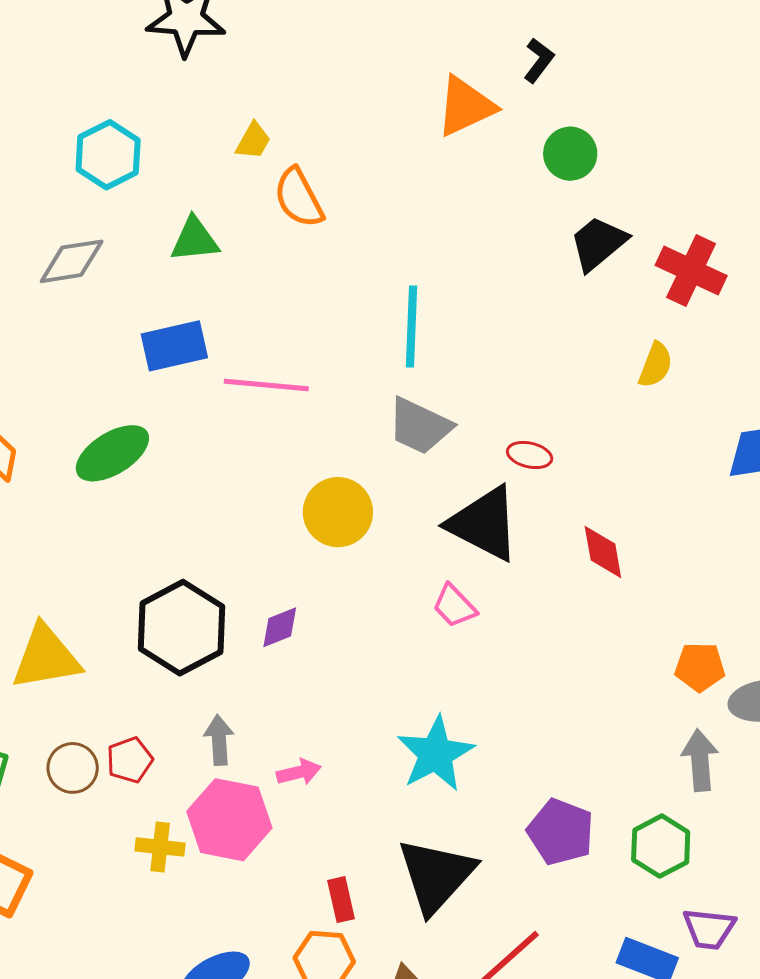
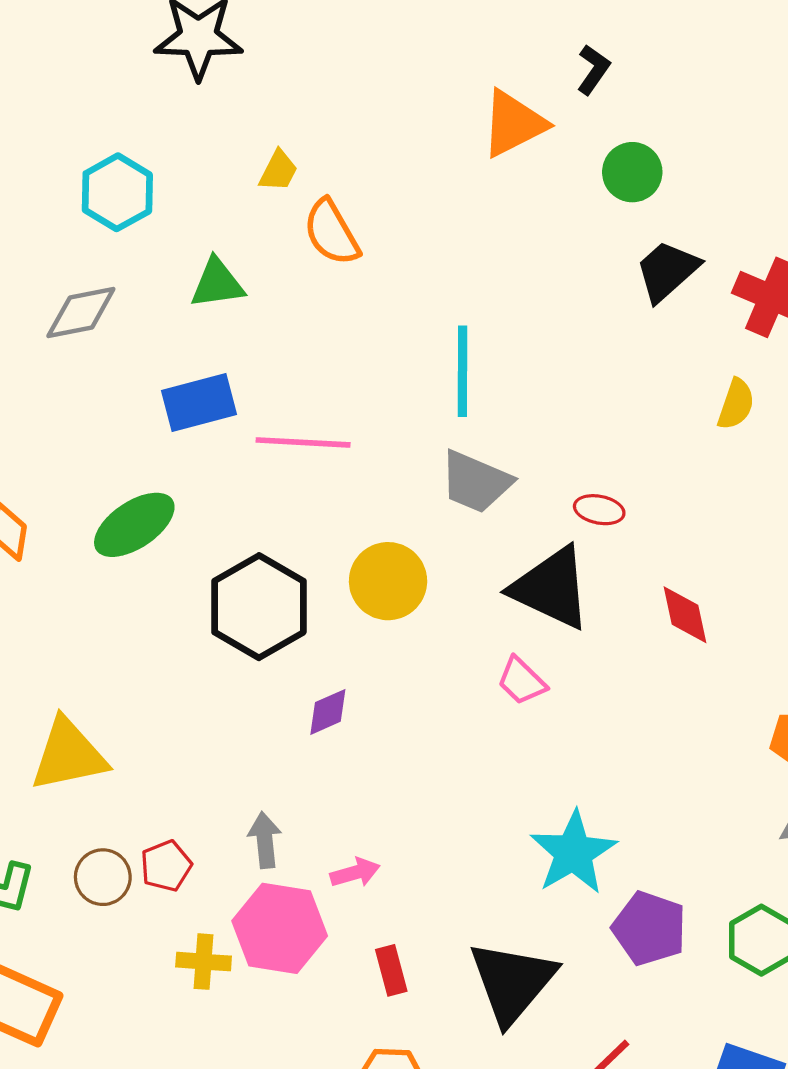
black hexagon: (181, 628) -> (259, 607), moved
cyan star: (436, 754) -> (573, 853), moved
red rectangle: (341, 900) -> (391, 970), moved

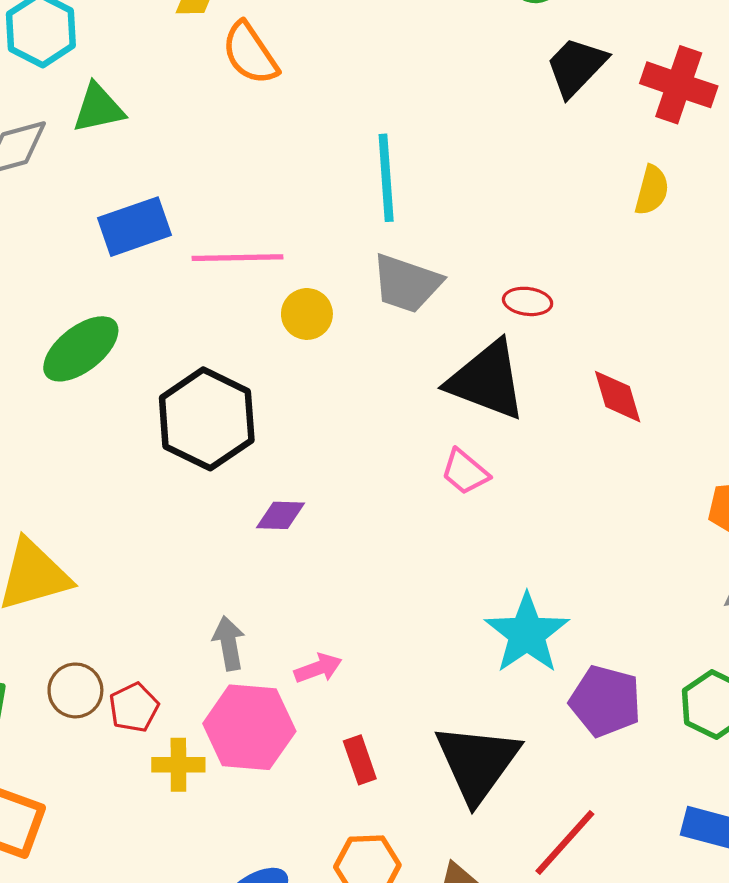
green triangle: (217, 283) -> (98, 108), moved
yellow circle: (388, 581) -> (307, 314), moved, size x0.7
purple diamond: (328, 712) -> (281, 515), turned 30
red pentagon: (166, 866) -> (134, 707), moved

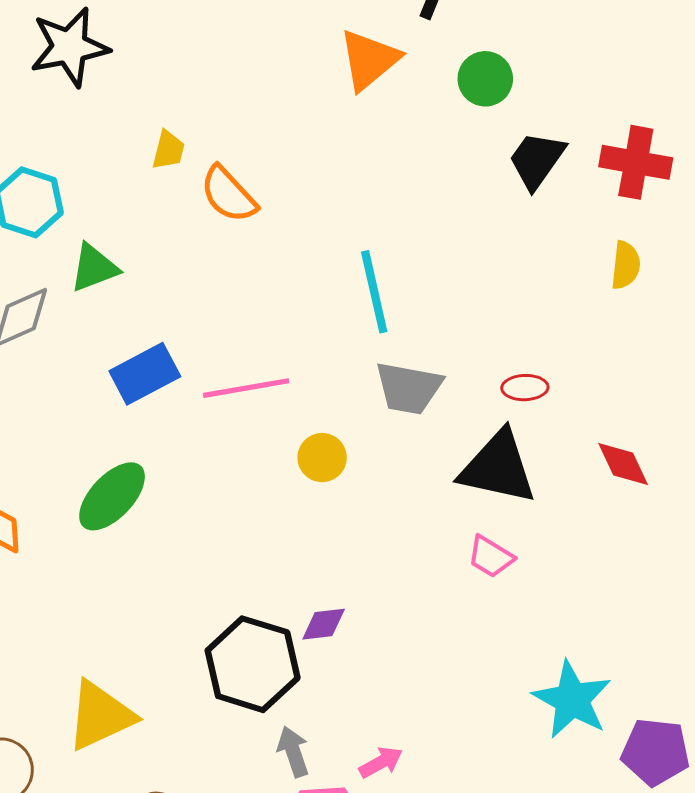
yellow circle: (307, 314) -> (322, 458), moved
black hexagon: (207, 419) -> (253, 664), moved

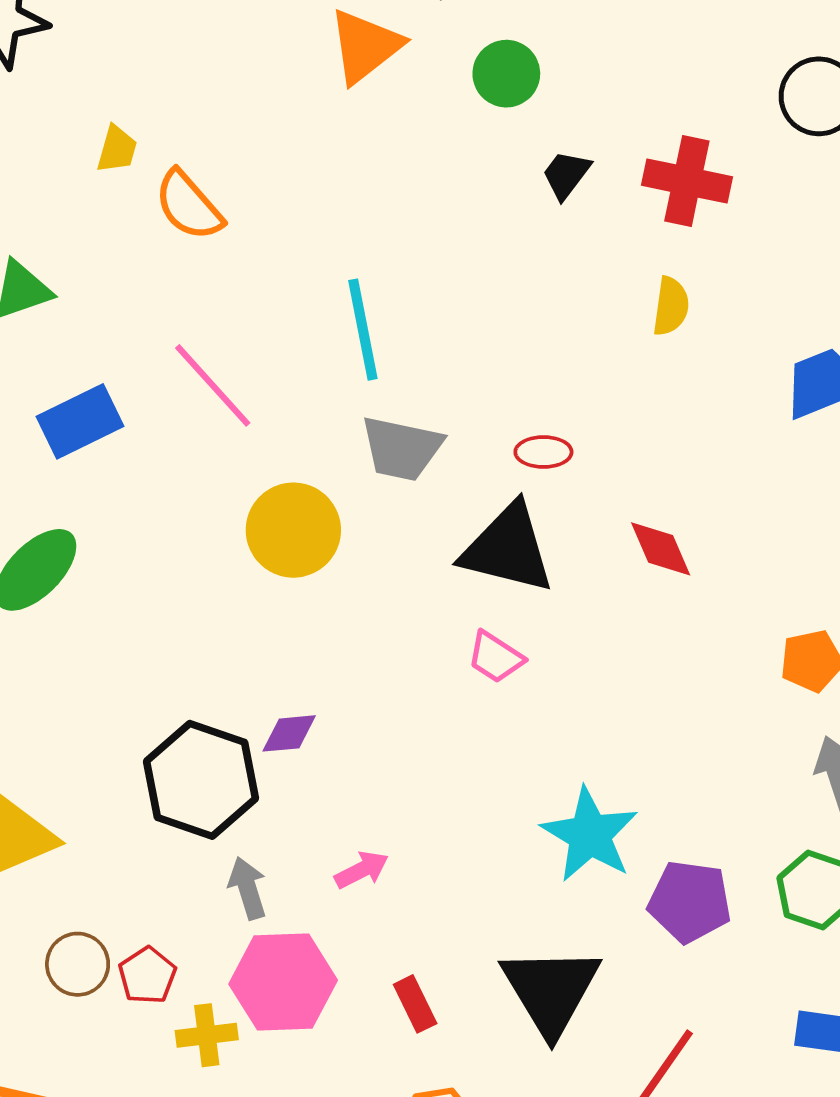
black trapezoid: (537, 160) -> (566, 175), size x0.7
pink line: (246, 388) -> (213, 385), moved, turned 56
yellow circle: (322, 458) -> (293, 530), size x1.6
pink arrow: (381, 762) -> (362, 870), moved

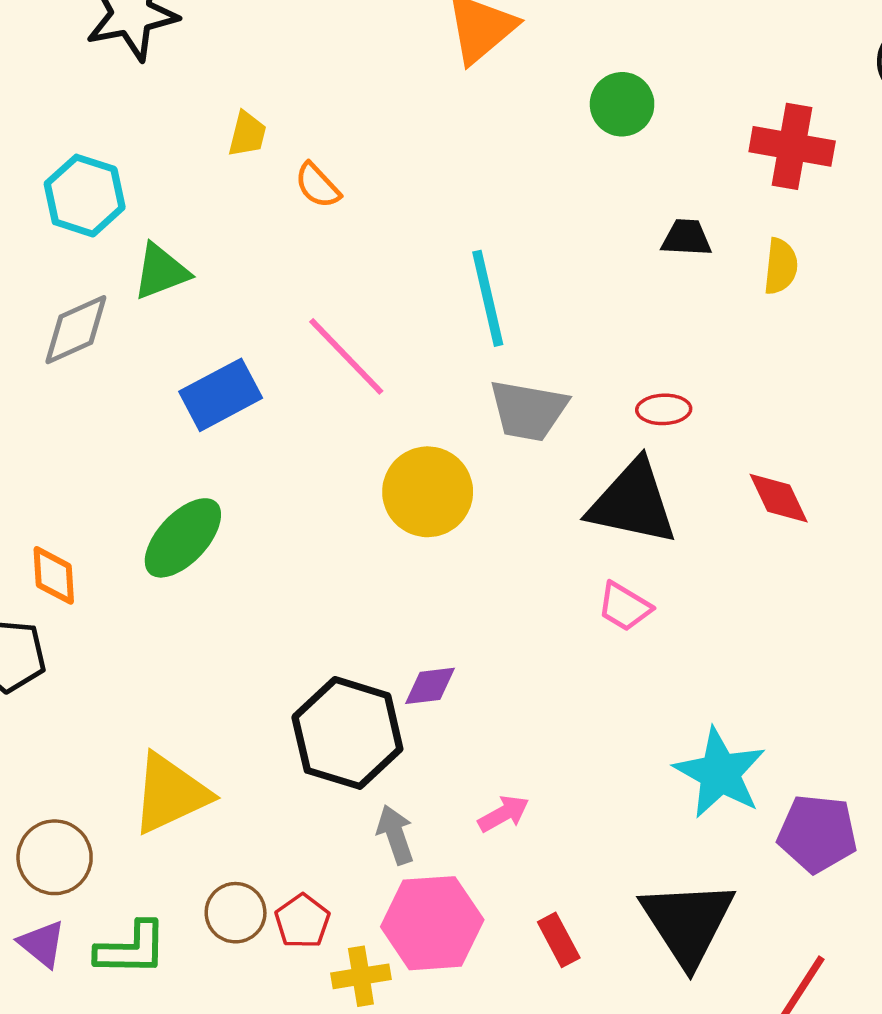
green circle: (506, 74) -> (622, 104), moved
black trapezoid: (566, 175) -> (686, 238), moved, turned 58
orange semicircle: (189, 205) -> (317, 185), size x0.7

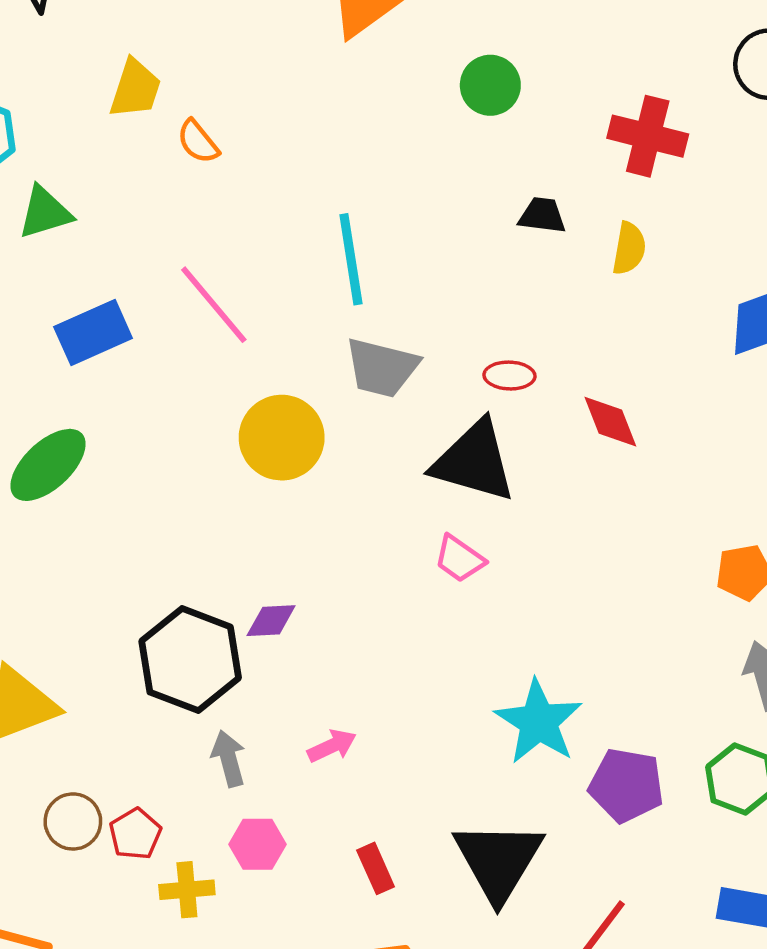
yellow trapezoid: (247, 134) -> (135, 89), size x1.4
red diamond: (779, 498) -> (610, 422), moved
pink hexagon: (432, 923) -> (257, 844), size x0.6

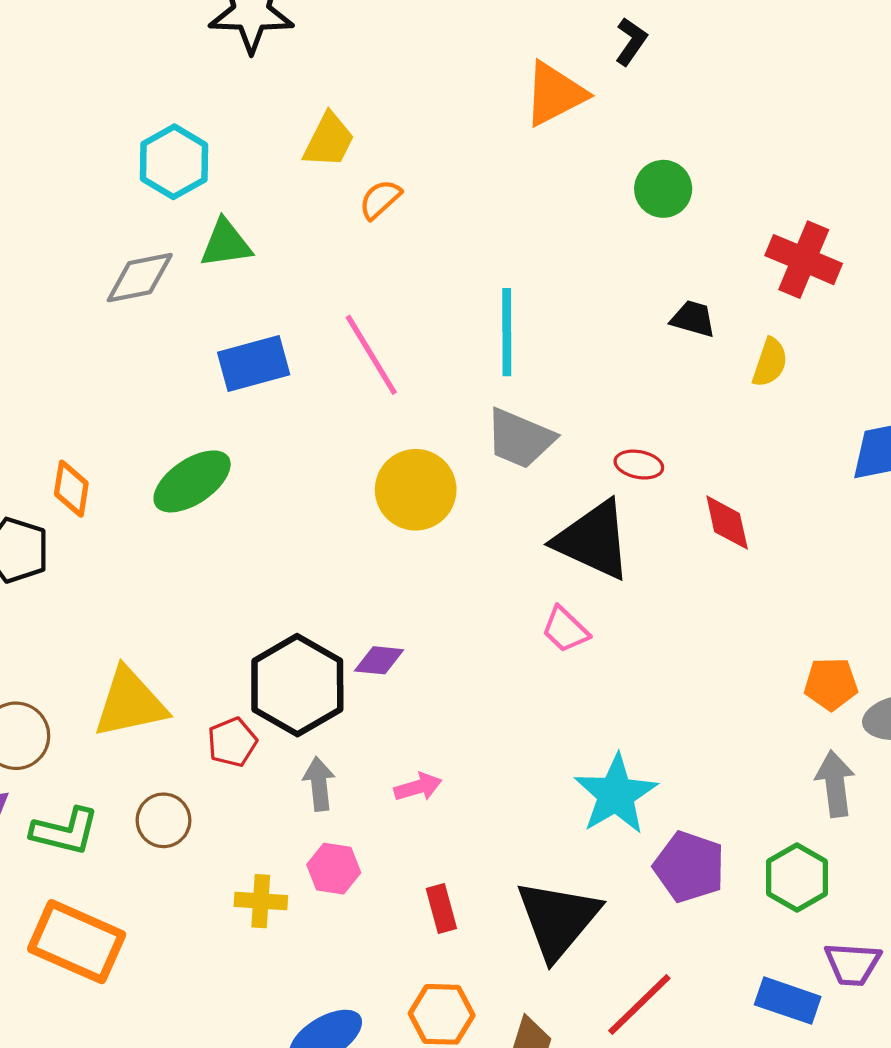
orange semicircle: (198, 142) -> (380, 199), turned 78
red pentagon: (135, 834) -> (232, 742), moved

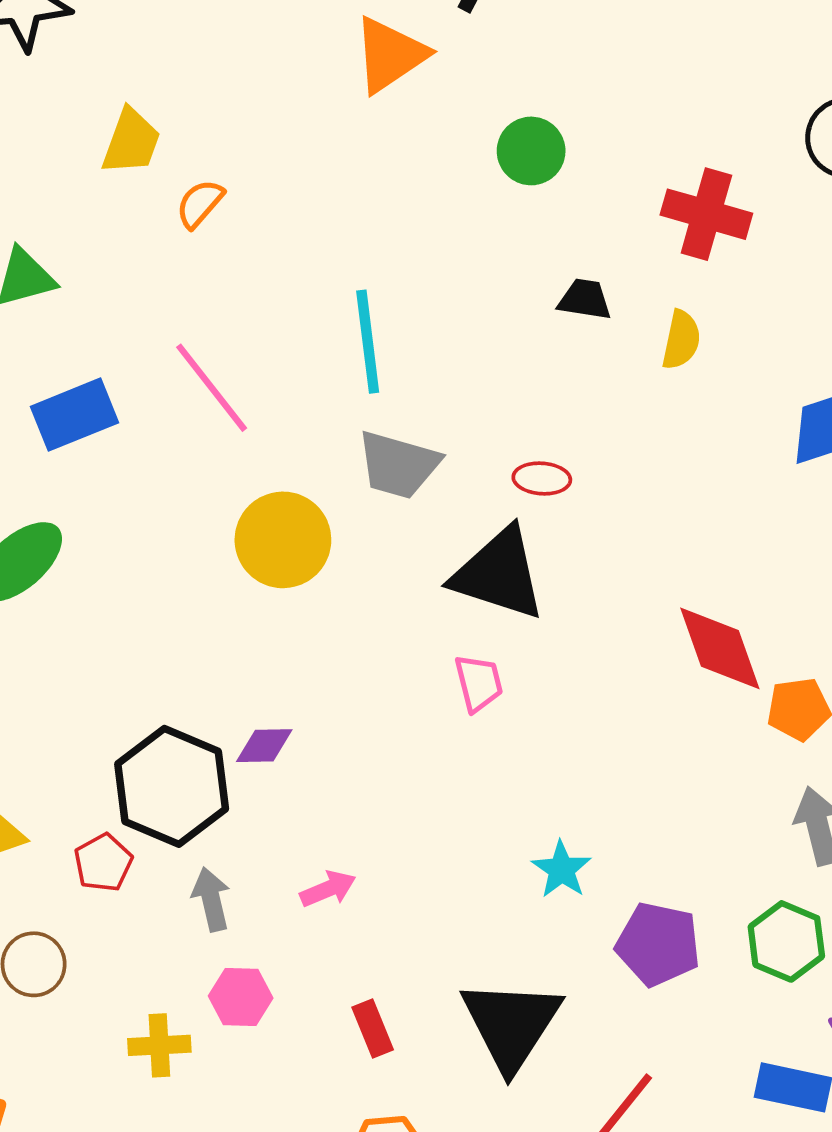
red diamond: (727, 523) -> (720, 648), moved, size x1.4
pink trapezoid: (565, 630) -> (479, 683), turned -141
cyan star: (616, 794) -> (562, 869), size x0.6

